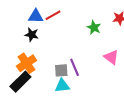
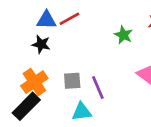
gray square: (61, 70) -> (72, 81), moved

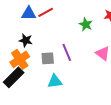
black star: (41, 44) -> (26, 40), moved
purple line: (98, 87) -> (67, 52), moved

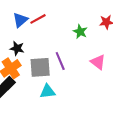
blue triangle: (29, 13) -> (20, 20), turned -42
gray square: (48, 58) -> (40, 67), size x1.5

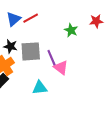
pink triangle: (98, 62) -> (61, 68), moved
gray square: (40, 67) -> (31, 51), moved

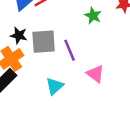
pink triangle: (61, 68) -> (96, 74), moved
cyan triangle: (40, 88) -> (55, 86), turned -35

